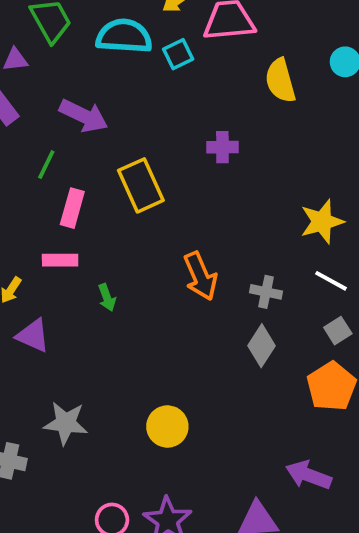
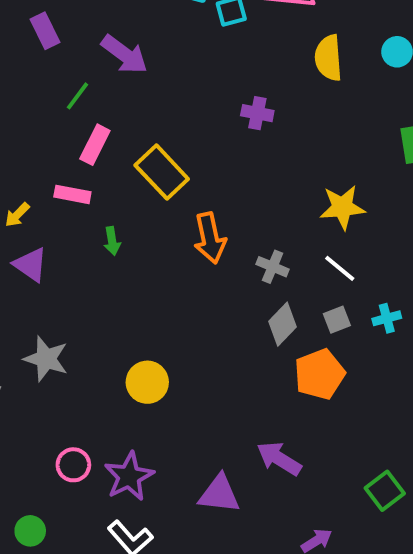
yellow rectangle: (141, 185) -> (162, 172), moved, turned -30
gray diamond: (261, 346) -> (282, 324), moved

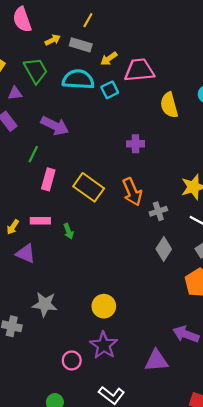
pink rectangle: (72, 194) -> (40, 221), moved
orange arrow: (210, 238) -> (132, 192), moved
gray cross: (273, 267) -> (158, 211), moved, turned -30
gray diamond: (282, 324) -> (164, 249), moved
purple star: (129, 476) -> (104, 345), moved

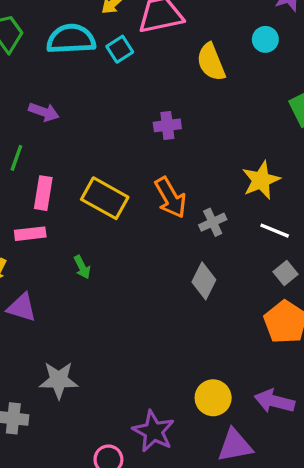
purple arrow: (55, 126) -> (44, 112), size x0.7
pink rectangle: (40, 221) -> (30, 234), moved
gray diamond: (164, 249) -> (204, 281), moved
yellow circle: (104, 306) -> (213, 398), moved

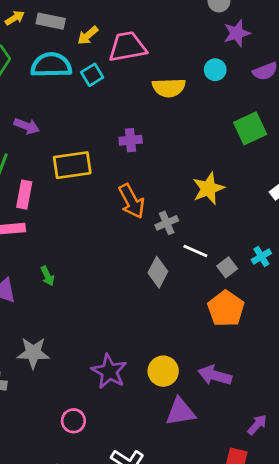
yellow semicircle: (211, 62) -> (169, 88), turned -72
yellow rectangle: (105, 198) -> (72, 165), moved, turned -39
white line: (275, 231) -> (195, 251), moved
green arrow: (82, 267) -> (47, 276), moved
purple star: (154, 431) -> (109, 371), moved

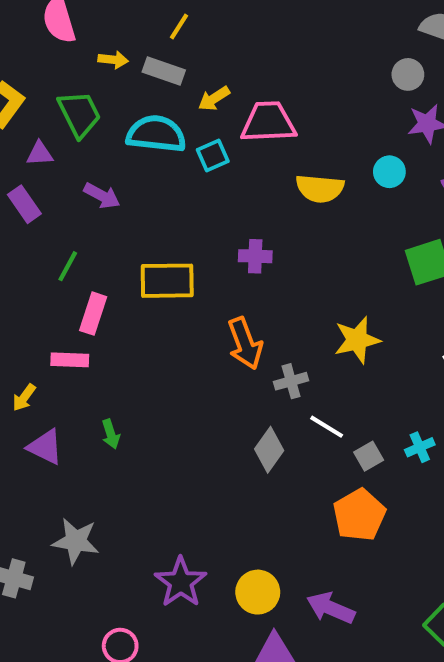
yellow arrow: (15, 18) -> (113, 60), turned 30
purple arrow: (27, 126) -> (102, 196), moved

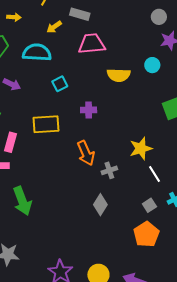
gray rectangle: (164, 71) -> (80, 14), moved
yellow arrow: (214, 99) -> (54, 27), moved
cyan square: (213, 156) -> (60, 84), moved
white line: (327, 427) -> (155, 174), moved, turned 30
green arrow: (111, 434) -> (22, 201), size x2.0

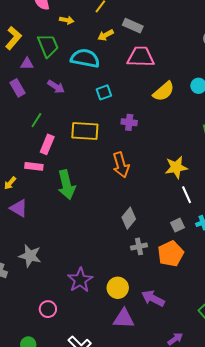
yellow semicircle: (119, 75) -> (164, 91), turned -50
gray cross: (109, 170) -> (139, 246), moved
green arrow: (22, 201) -> (66, 185), moved

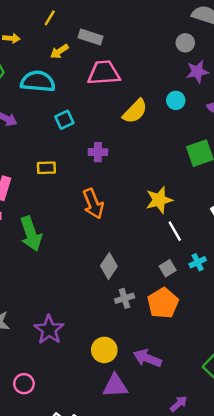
yellow rectangle: (85, 131) -> (46, 168), size x0.6
purple star: (80, 280) -> (49, 330), moved

